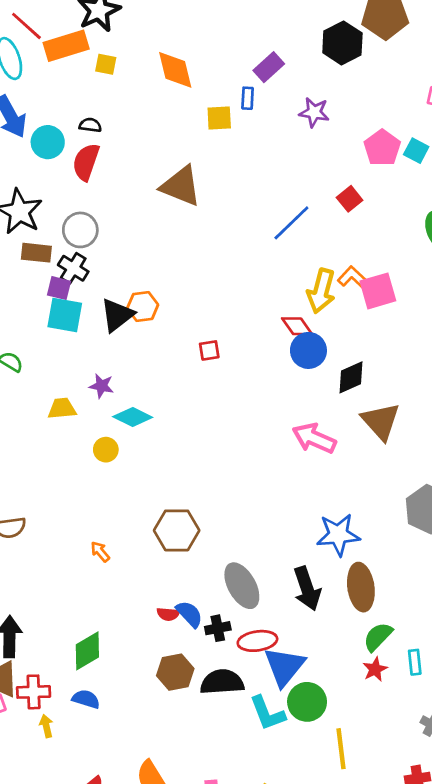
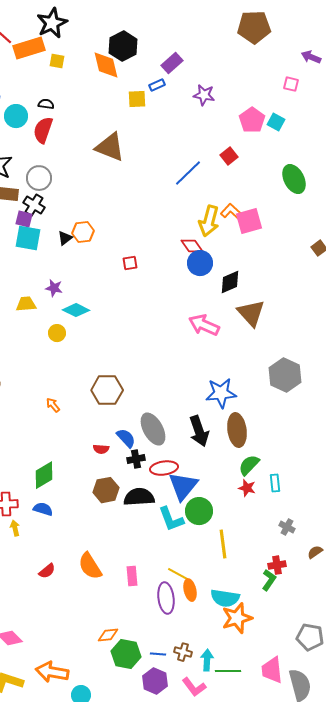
black hexagon: (342, 43) -> (123, 46), moved
blue rectangle: (248, 98) -> (157, 85), turned 63
black triangle: (117, 315) -> (65, 238), size x0.6
blue semicircle: (189, 614) -> (126, 438), moved
red star: (375, 669) -> (247, 488), turned -30

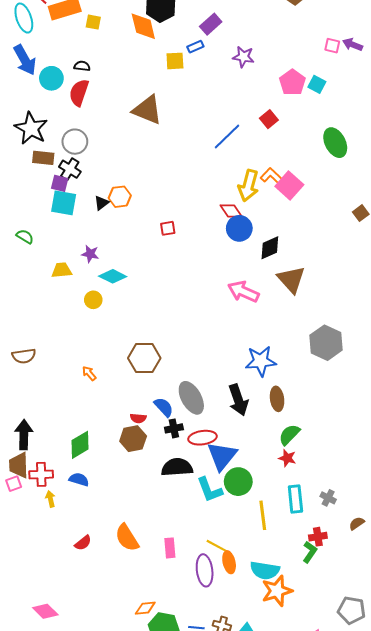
purple arrow: (311, 57) -> (353, 45), moved
pink square: (249, 221) -> (289, 185), turned -32
brown ellipse: (237, 430) -> (277, 399), size x0.7
cyan rectangle: (275, 483) -> (295, 499), moved, size x1.5
brown hexagon: (106, 490) -> (133, 439), moved

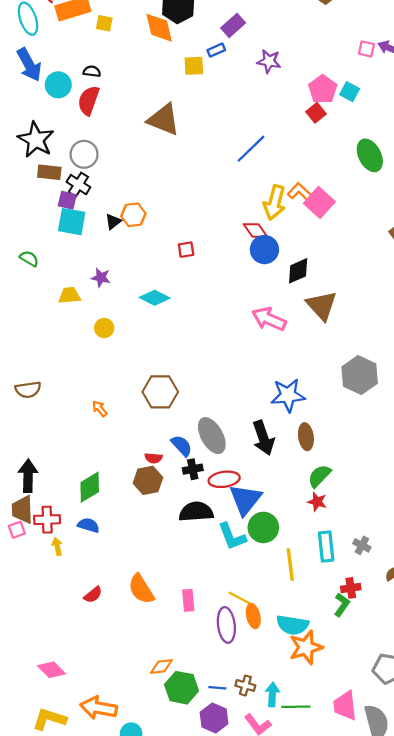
red square: (269, 119) -> (316, 113), moved
cyan diamond: (113, 276) -> (155, 298), moved

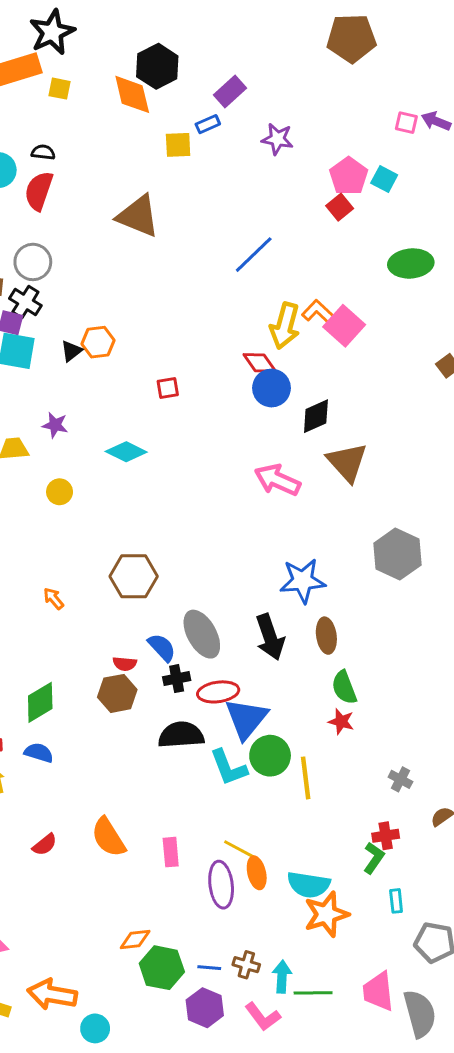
green ellipse: (370, 155) -> (411, 263), turned -68
green semicircle: (319, 476) -> (344, 687), turned -65
cyan rectangle: (326, 547) -> (396, 901), moved, size x0.6
yellow line: (290, 564) -> (306, 778), moved

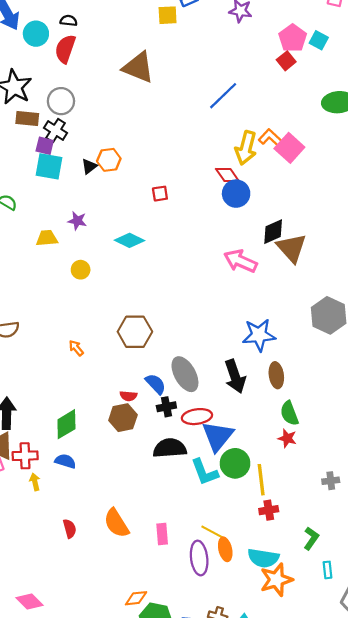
black diamond: (316, 416) -> (273, 232), moved
gray cross: (400, 779) -> (331, 481), turned -35
red cross: (386, 836) -> (269, 510), moved
red semicircle: (45, 845) -> (70, 529), turned -66

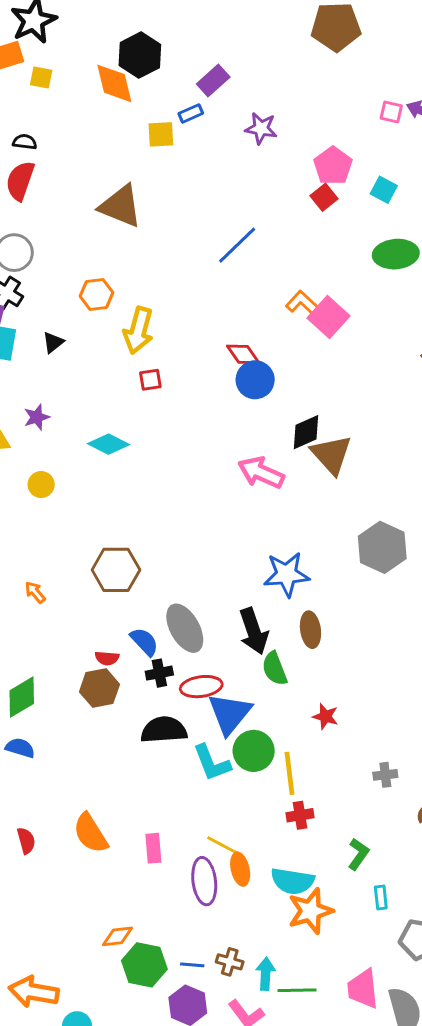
cyan square: (319, 40) -> (384, 190), moved
yellow arrow: (246, 148) -> (138, 330), moved
orange hexagon: (109, 160) -> (96, 294), moved
purple star: (77, 221) -> (37, 417), turned -30
green semicircle: (289, 413) -> (275, 669), moved

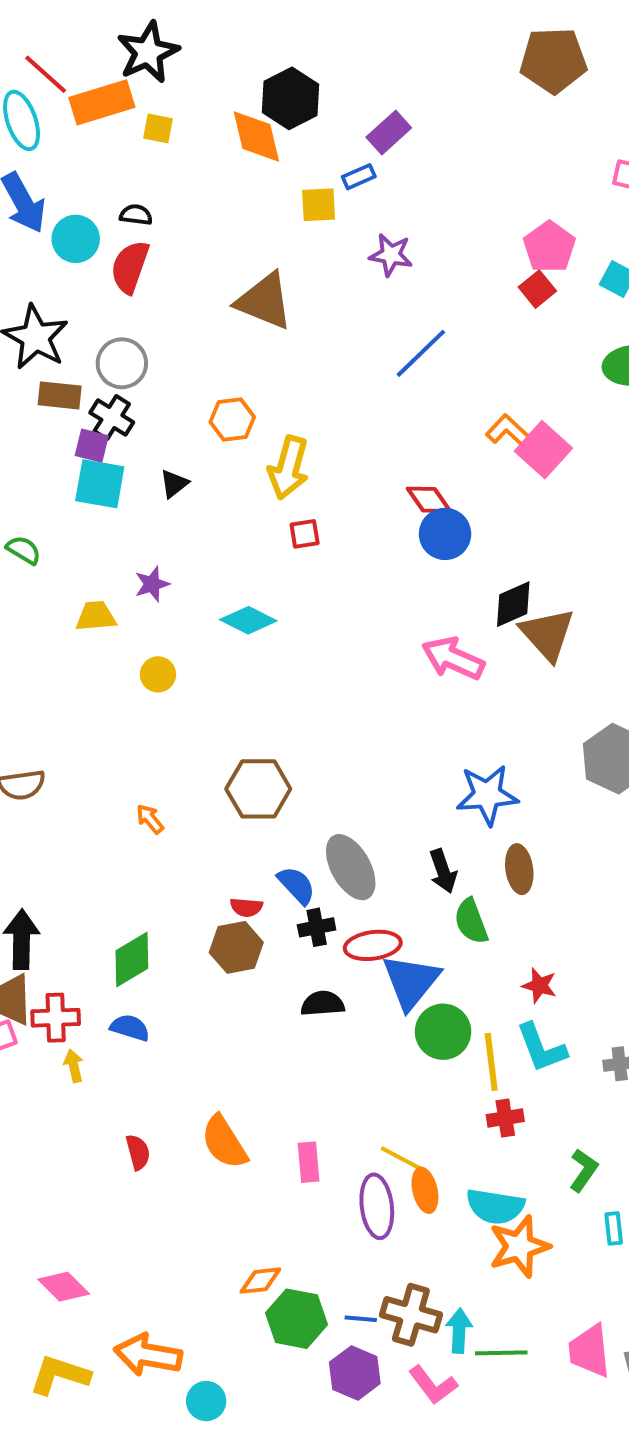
purple star: (261, 128) -> (391, 255), moved
black arrow: (254, 631) -> (443, 871), size x0.7
black semicircle: (164, 730) -> (323, 1004), size x0.7
cyan L-shape: (212, 763) -> (541, 1048), moved
brown cross: (230, 962) -> (411, 1315), size x1.6

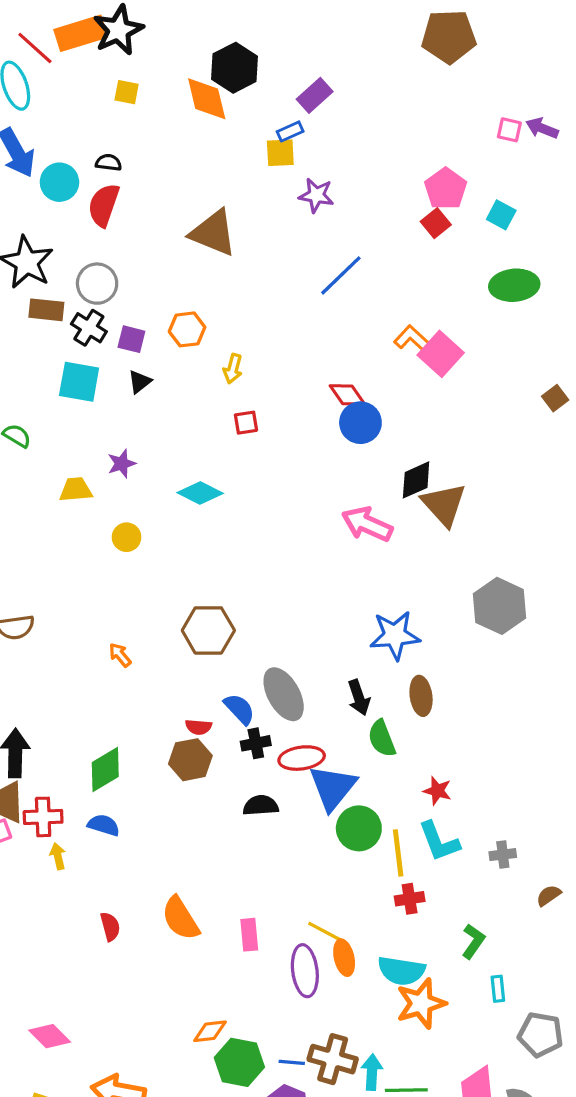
orange rectangle: (102, 102) -> (81, 33), moved
yellow square: (319, 205) -> (280, 153), moved
purple square: (92, 446) -> (131, 339), moved
yellow arrow: (288, 468) -> (233, 369), size x0.6

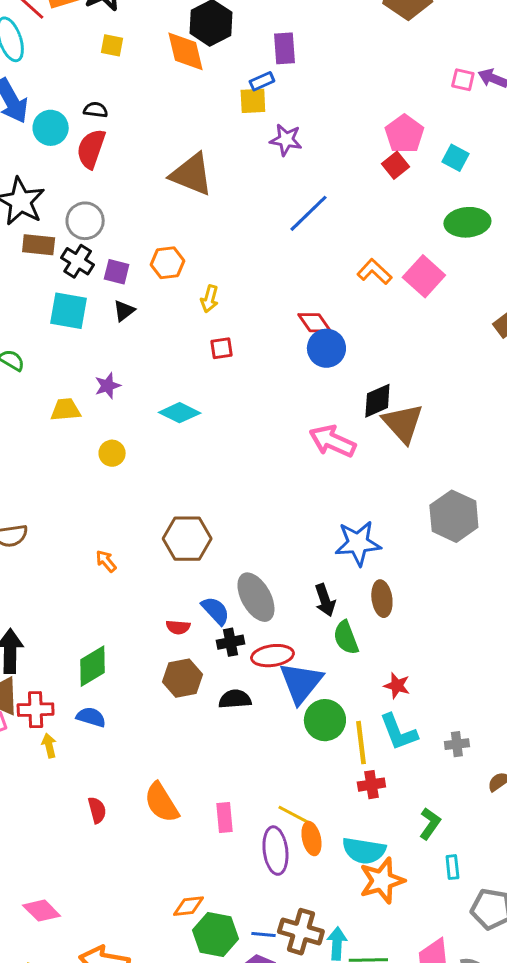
purple rectangle: (315, 95) -> (284, 48), turned -52
pink square: (441, 354) -> (424, 276), moved
brown hexagon: (190, 760) -> (183, 678), moved

